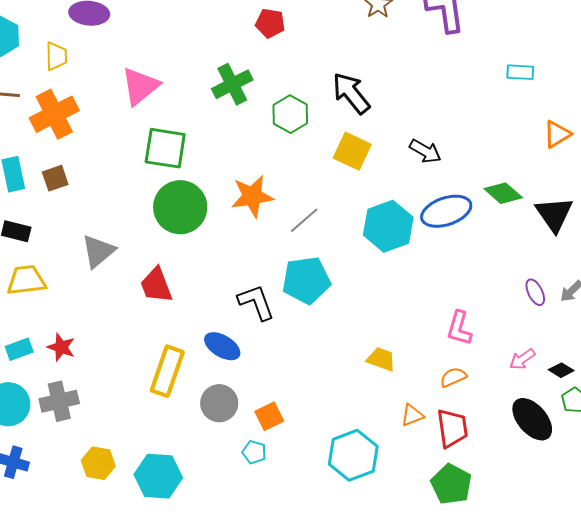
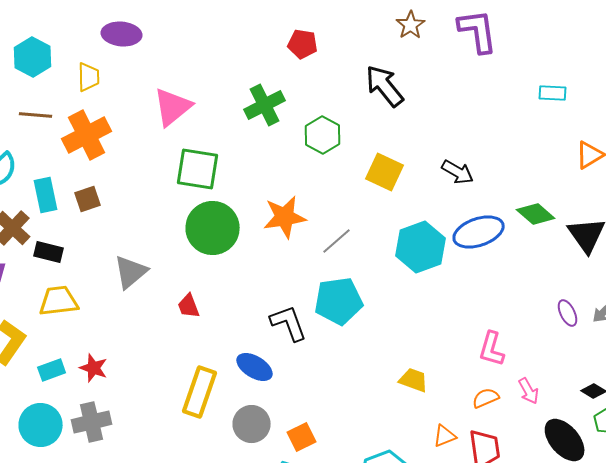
black arrow: (351, 93) -> (385, 86), moved
red trapezoid: (156, 285) -> (189, 306), size x0.7
pink arrow: (522, 359) -> (529, 391), moved, turned -84

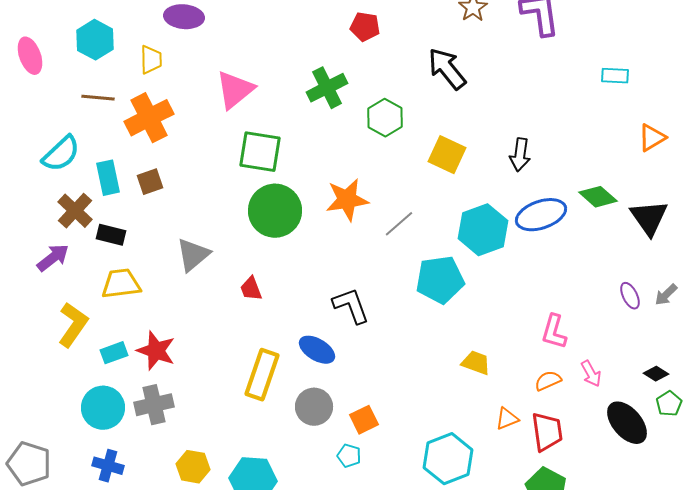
black arrow: (458, 172) -> (520, 155), turned 68
cyan pentagon: (339, 301) -> (440, 280), moved
red star: (94, 368) -> (156, 351), size x1.4

